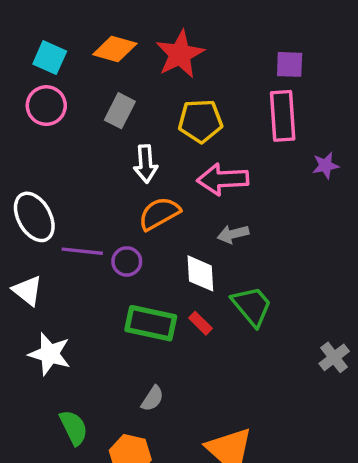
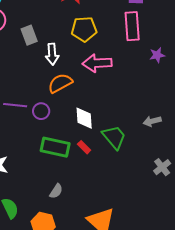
gray rectangle: (120, 111) -> (29, 35), moved, turned -48
gray arrow: (233, 234) -> (152, 121), moved

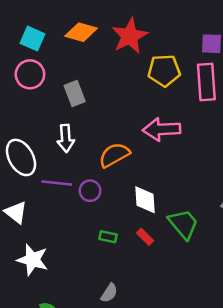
yellow pentagon: (84, 29) -> (164, 71), moved
white arrow: (52, 54) -> (66, 138), moved
green rectangle: (55, 147) -> (108, 237), size x0.5

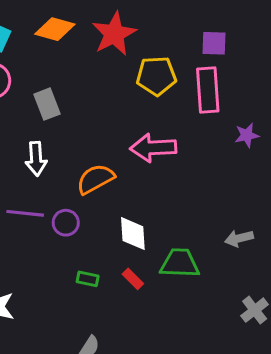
green trapezoid: (183, 224) -> (180, 263), turned -48

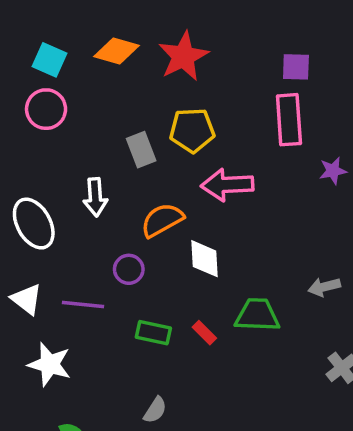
yellow pentagon: (156, 76) -> (192, 130), moved
gray rectangle: (47, 104) -> (141, 150), moved
purple line: (25, 213) -> (83, 304), moved
white diamond: (133, 234) -> (204, 259), moved
green rectangle: (88, 279) -> (153, 333), size x1.4

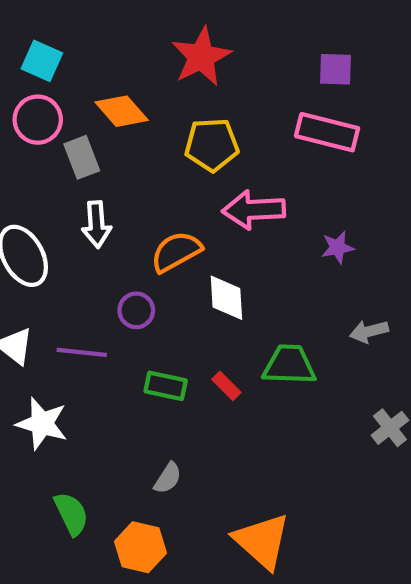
orange diamond: (116, 51) -> (122, 111), moved, turned 33
pink rectangle: (289, 120) -> (327, 132), turned -72
gray rectangle: (141, 150) -> (82, 157), moved
purple star: (333, 171) -> (338, 247), moved

